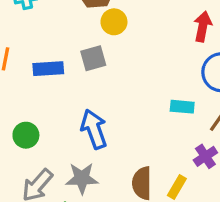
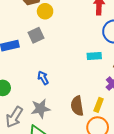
blue arrow: (94, 129) -> (43, 78), size x0.6

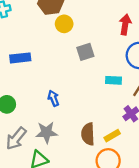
gray square: (36, 35) -> (85, 52), moved
yellow rectangle: (99, 105) -> (112, 136), turned 32

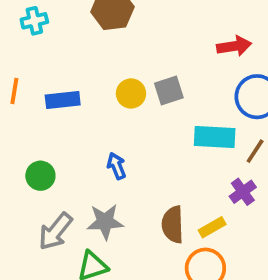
yellow circle: (64, 24) -> (131, 93), moved
red arrow: (125, 24) -> (234, 46), turned 72
cyan rectangle: (113, 80) -> (215, 137), size x1.5

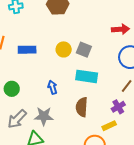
gray square: (169, 90) -> (84, 50), turned 35
cyan rectangle: (215, 137) -> (87, 76), moved
brown semicircle: (173, 225) -> (82, 107), moved
yellow rectangle: (212, 227) -> (109, 126), moved

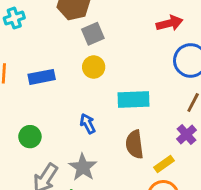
gray square: (84, 50) -> (93, 34), moved, turned -35
gray star: (44, 116) -> (83, 167), turned -30
yellow rectangle: (109, 126) -> (164, 164), moved

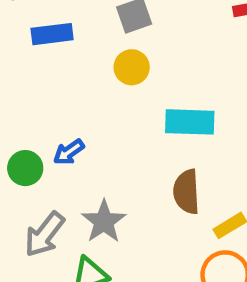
blue rectangle: (42, 77) -> (52, 34), moved
blue arrow: (88, 124) -> (69, 152), moved, turned -102

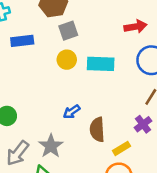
cyan rectangle: (190, 122) -> (101, 64), moved
blue arrow: (69, 152) -> (72, 112), moved

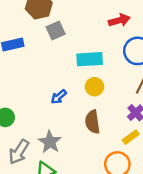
yellow circle: (67, 60) -> (94, 87), moved
blue arrow: (72, 112) -> (59, 97), moved
yellow rectangle: (122, 148) -> (131, 137), moved

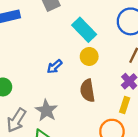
cyan rectangle: (90, 59) -> (84, 30), turned 50
yellow rectangle: (131, 137) -> (125, 105), turned -35

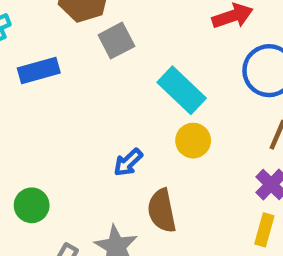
brown semicircle: (87, 91) -> (162, 211), moved

